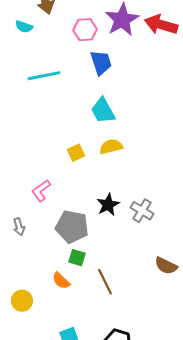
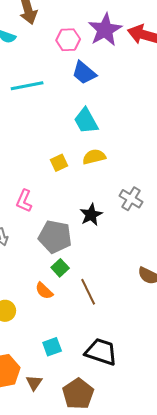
blue trapezoid: (101, 63) -> (84, 73), turned 148
pink L-shape: (41, 191) -> (24, 201), turned -30
gray cross: (142, 211) -> (131, 199), moved
green square: (77, 258) -> (60, 268), turned 30

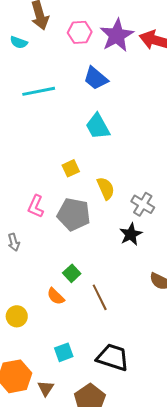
pink hexagon: (68, 40) -> (80, 32), moved
yellow semicircle: (94, 157) -> (106, 188), moved, turned 80
black star: (91, 215) -> (131, 234), moved
gray pentagon: (55, 237) -> (74, 214), moved

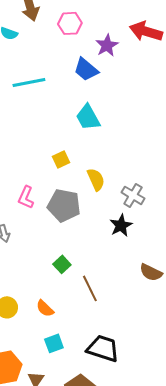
purple star: (117, 35) -> (107, 45), moved, size x0.7
orange semicircle: (56, 296) -> (45, 308), moved

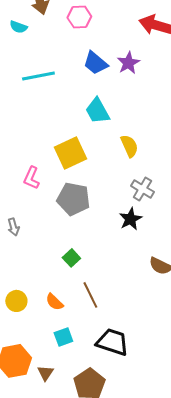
purple star: (107, 45) -> (128, 63), moved
yellow square: (61, 159) -> (70, 153), size x1.8
yellow semicircle: (96, 179) -> (129, 146), moved
pink L-shape: (26, 197) -> (31, 178), moved
brown line: (90, 288) -> (90, 295), moved

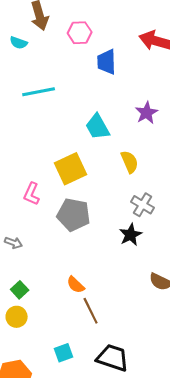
blue trapezoid: (95, 63) -> (107, 62), moved, turned 48
purple star: (128, 63) -> (147, 113), moved
gray arrow: (13, 227) -> (14, 243), turned -54
green square: (71, 258) -> (20, 290), moved
orange semicircle: (54, 302) -> (76, 285), moved

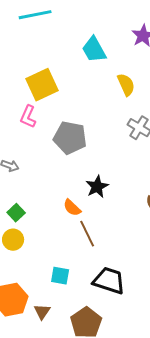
yellow square: (71, 169) -> (42, 85), moved
black star: (131, 235) -> (97, 187), moved
cyan square: (64, 353) -> (60, 276), turned 30

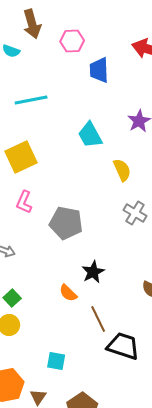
yellow square: (42, 85) -> (21, 157), moved
brown line: (87, 234) -> (98, 319), moved
black trapezoid: (109, 281) -> (123, 346), moved

